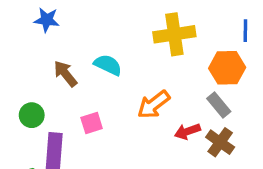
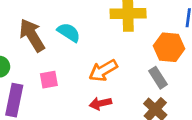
brown arrow: (65, 74) -> (32, 35), size x1.4
red arrow: (187, 131) -> (100, 103), moved

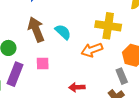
orange arrow: (103, 70) -> (92, 50), moved

